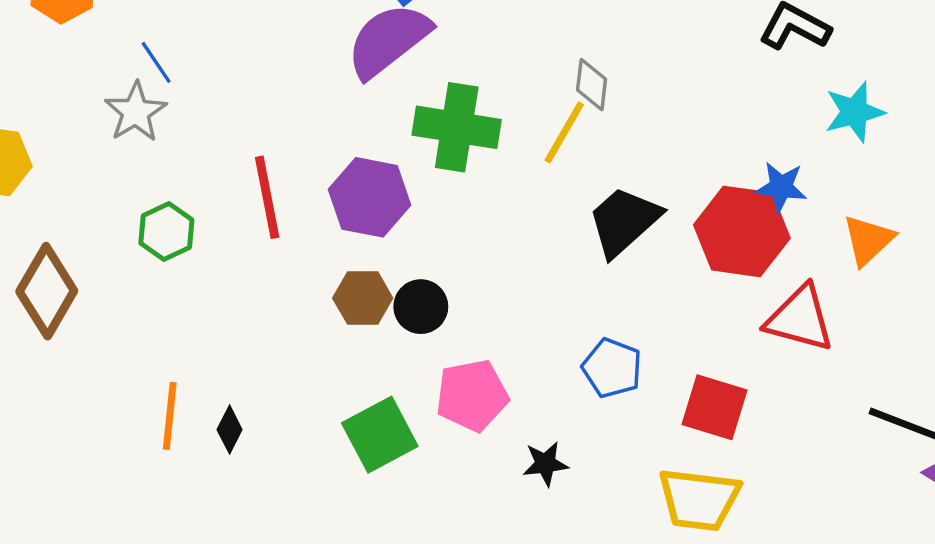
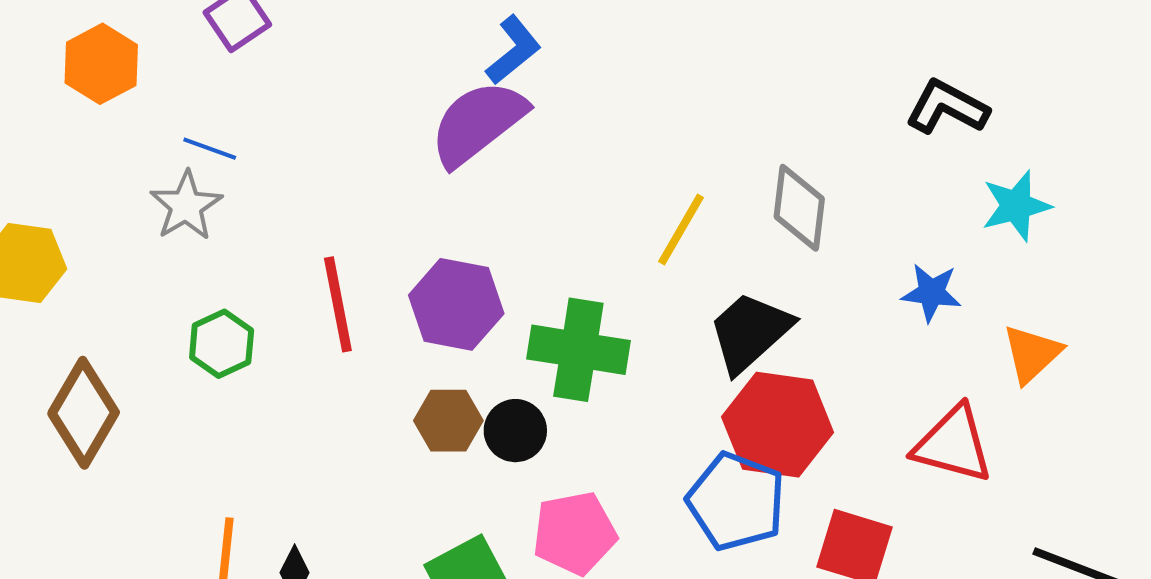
blue line: (156, 62) -> (210, 149), turned -36
gray diamond: (592, 85) -> (799, 208), moved, size x1.4
green cross: (457, 127) -> (578, 350), moved
red hexagon: (742, 231) -> (778, 425), moved
blue pentagon: (612, 368) -> (736, 502), size x1.4

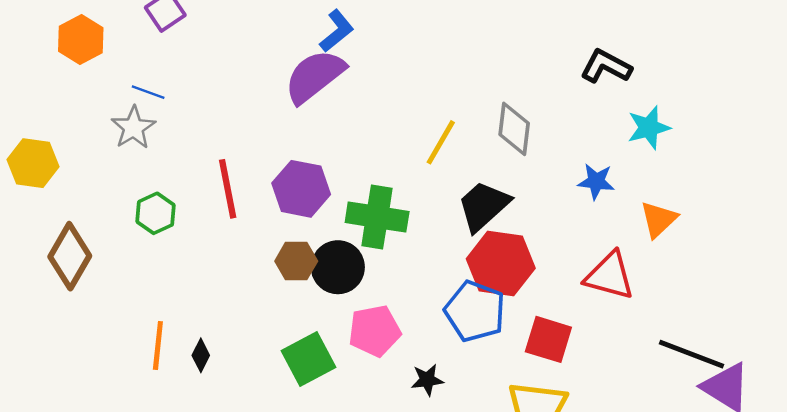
black circle: (515, 431) -> (338, 267), size x1.4

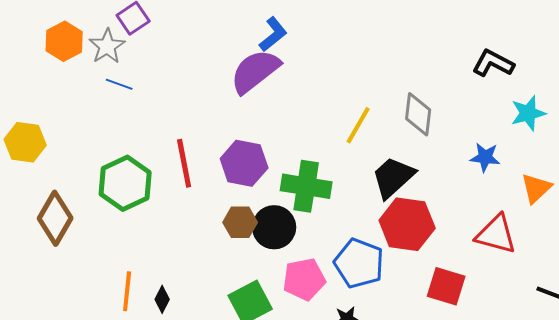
gray star: (133, 128) -> (107, 46), moved
green hexagon: (155, 213) -> (125, 183), size x1.6
blue pentagon: (475, 311) -> (359, 263), moved

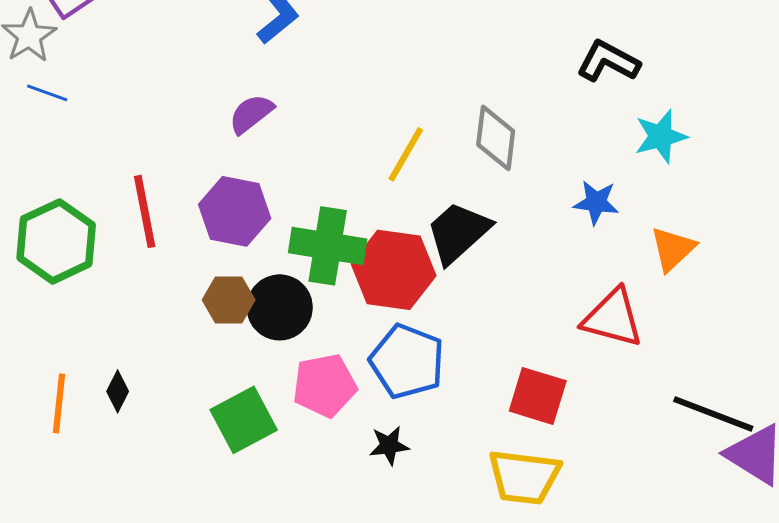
purple semicircle: (255, 71) -> (251, 114), moved, size x0.6
red hexagon: (407, 224) -> (394, 270), moved
black diamond: (162, 299) -> (118, 391), moved

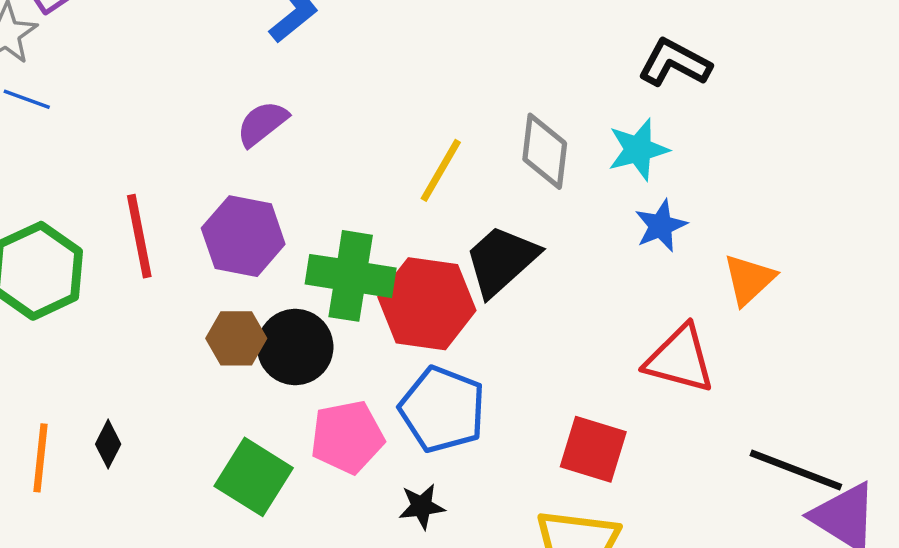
cyan star: (661, 136) -> (638, 150), moved
blue star: (596, 202) -> (661, 226), turned -30
green square: (244, 420) -> (254, 477), turned -30

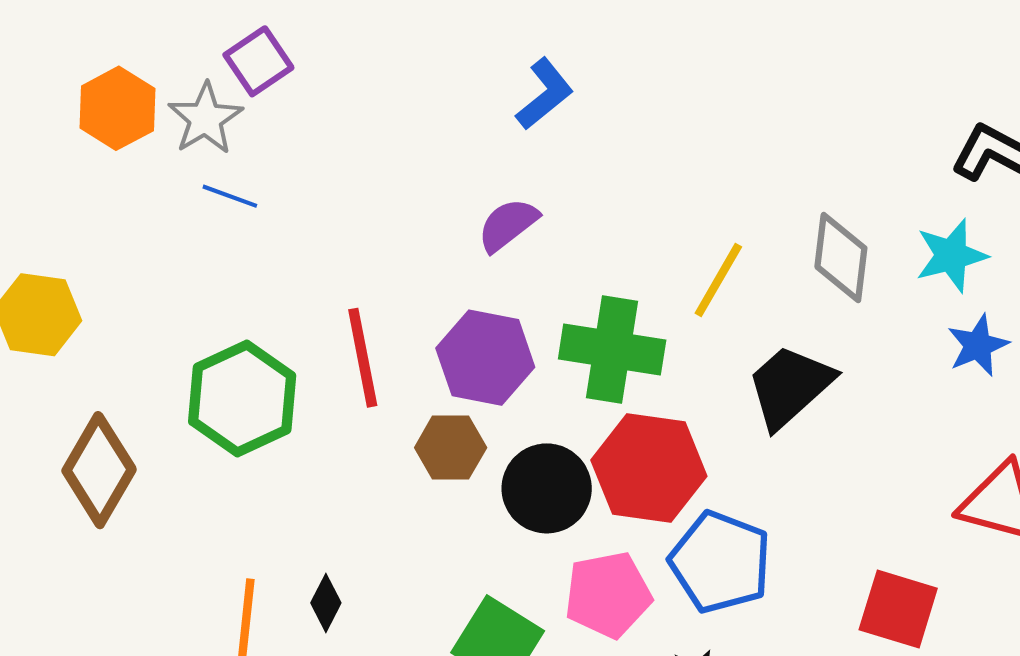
green cross: (351, 276) -> (612, 349), moved
red hexagon: (427, 304) -> (649, 468), moved
brown hexagon: (236, 338) -> (451, 448), moved

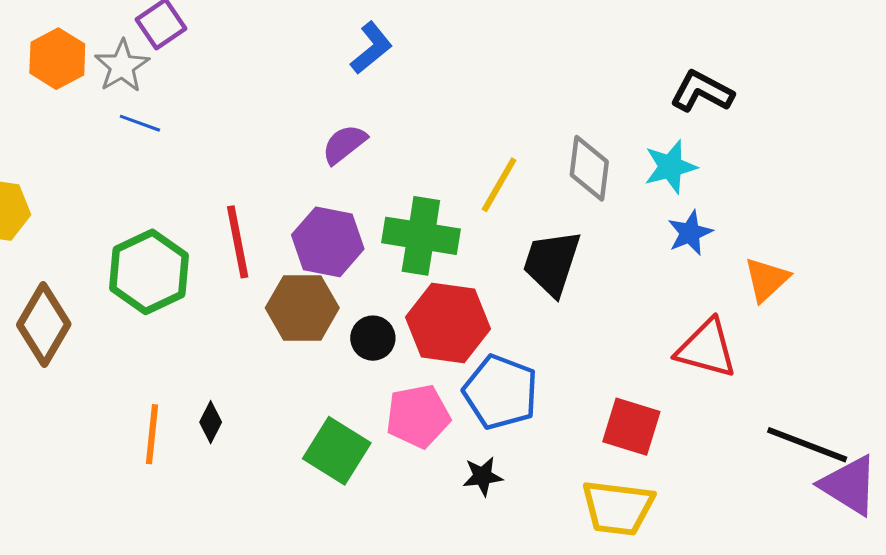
black trapezoid: (790, 386) -> (552, 263), turned -30
brown hexagon: (451, 448) -> (302, 308), size x1.4
black circle: (547, 488) -> (373, 338), size x0.7

